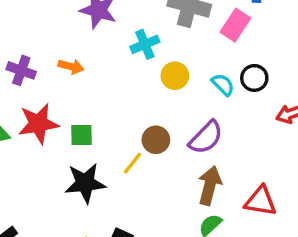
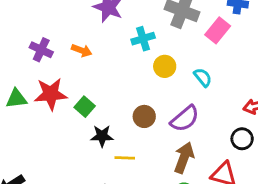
black circle: (254, 78) -> (242, 139), moved
green square: (81, 135) -> (85, 107), turned 36
yellow line: (132, 163) -> (125, 158), moved, turned 48
black star: (85, 183) -> (102, 136), moved, size x0.7

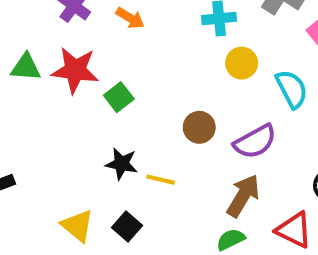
cyan semicircle: (203, 77) -> (292, 89), size x1.4
black star: (102, 136) -> (122, 164), moved

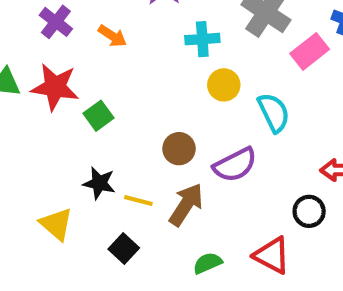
brown arrow: (243, 196) -> (186, 205), moved
yellow triangle: (77, 226) -> (56, 224), moved
black square: (127, 227) -> (124, 248), moved

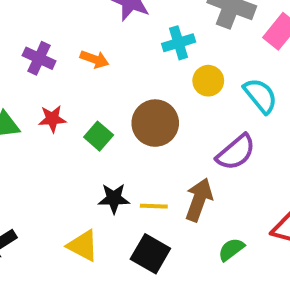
red star: (55, 87) -> (52, 119), size x0.6
brown circle: (179, 149) -> (155, 123), moved, size x1.5
black square: (124, 248) -> (150, 254), size x1.4

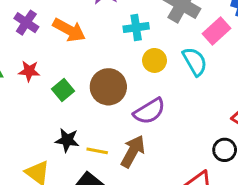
orange arrow: (94, 59) -> (69, 30), size x1.5
cyan semicircle: (260, 96) -> (195, 61), moved
purple semicircle: (236, 152) -> (149, 111), moved

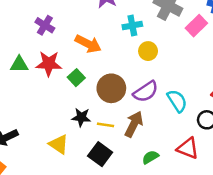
orange arrow: (69, 30) -> (88, 44), moved
cyan semicircle: (195, 61) -> (177, 101), moved
red star: (29, 71) -> (49, 64), size x1.5
brown circle: (108, 87) -> (111, 88), moved

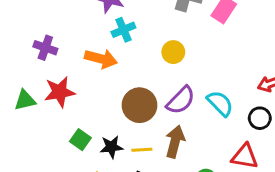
cyan cross: (132, 25) -> (123, 30), moved
green square: (76, 78) -> (80, 140), moved

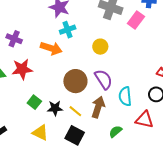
purple semicircle: (181, 100) -> (103, 79), turned -80
cyan semicircle: (220, 103) -> (125, 96), moved, turned -144
yellow line: (142, 150) -> (75, 111), turned 40

